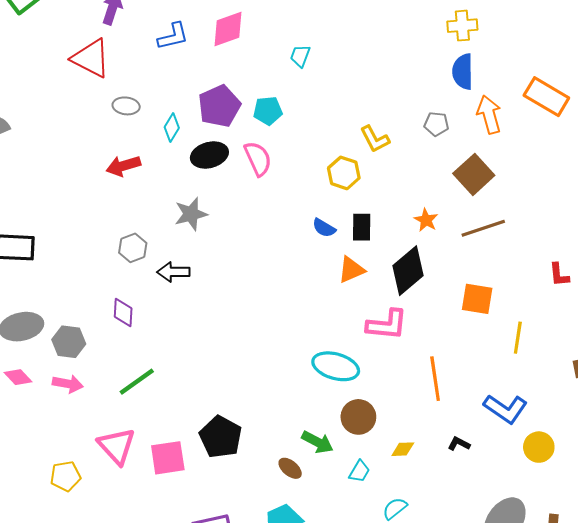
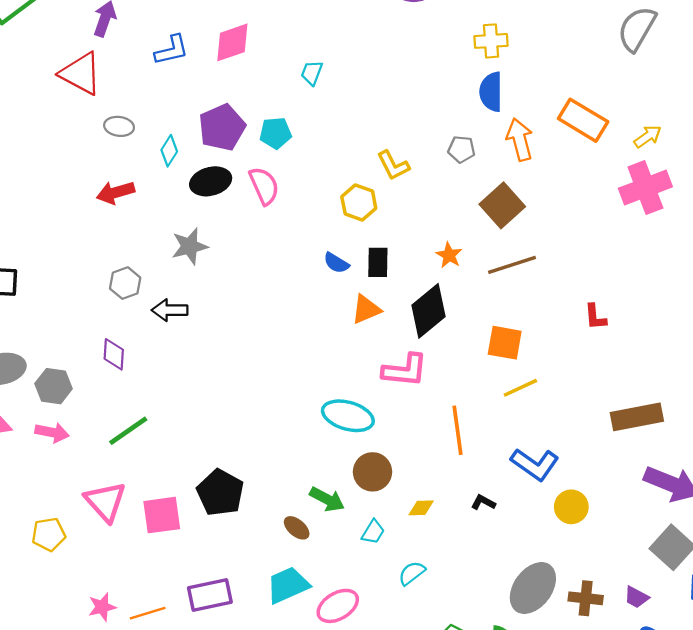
yellow line: (518, 338) -> (520, 388), moved, turned 56

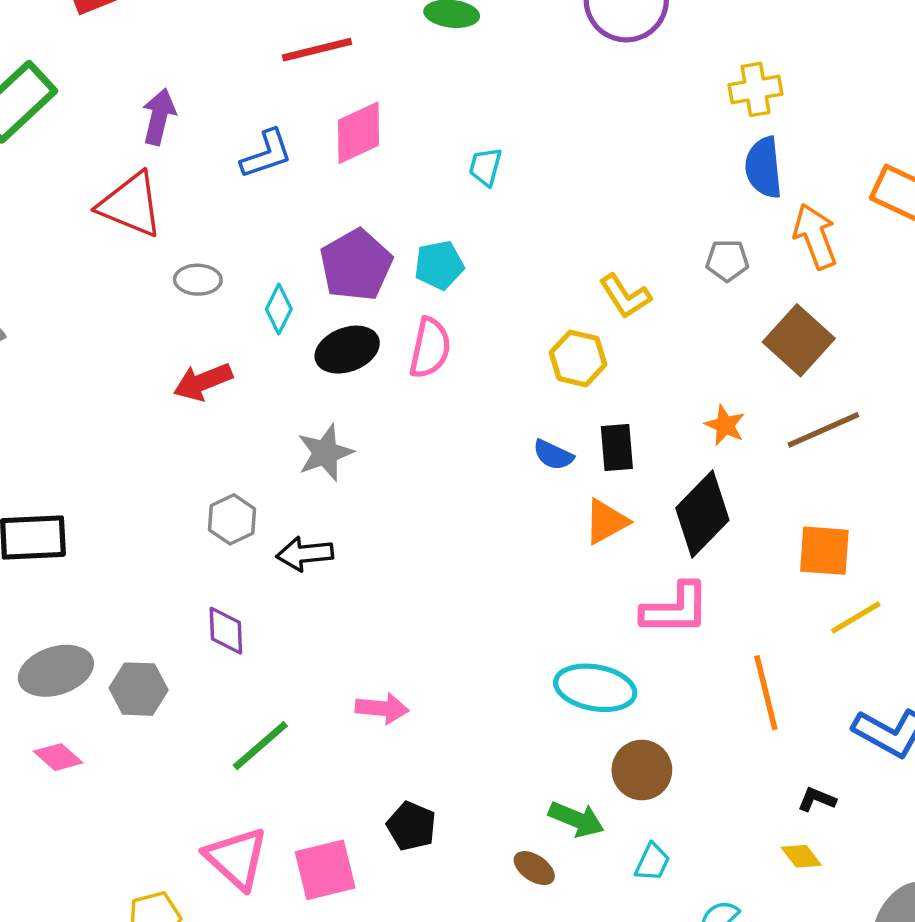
pink semicircle: (264, 186) -> (430, 348), turned 42
pink arrow: (52, 432) -> (382, 708), moved
black pentagon: (220, 493) -> (411, 826), size x0.7
yellow diamond: (421, 508) -> (801, 856), moved, turned 60

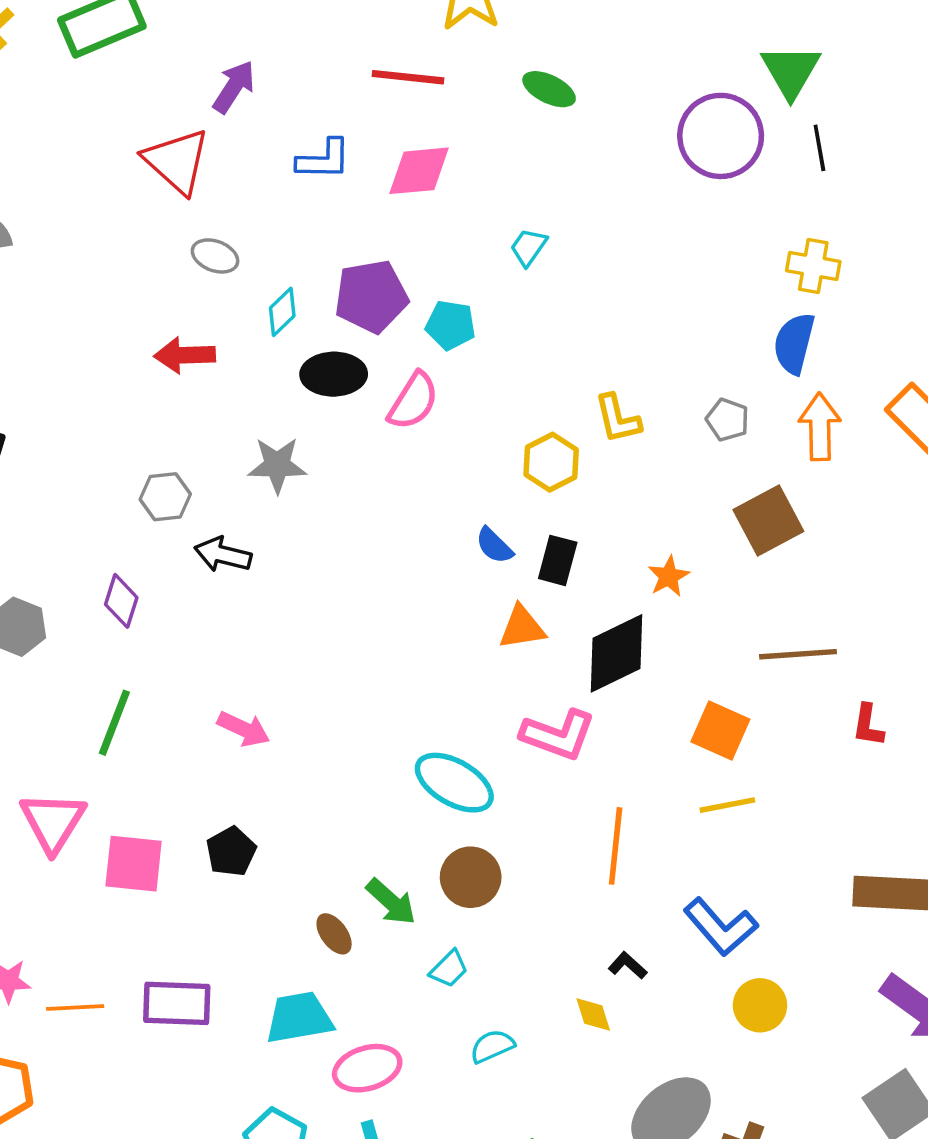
brown line: (823, 430) -> (798, 654), moved
green line: (260, 746) -> (114, 723), turned -48

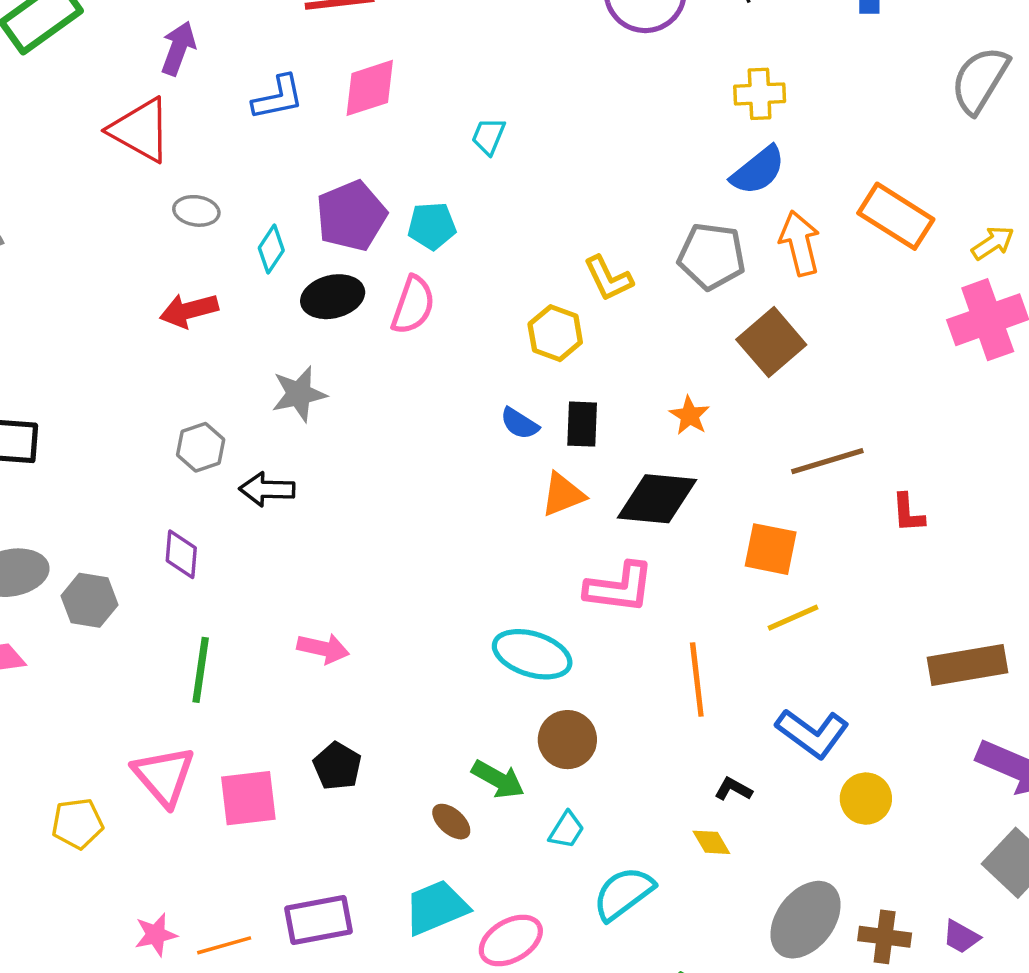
blue semicircle: (794, 343) -> (758, 170), turned -130
gray pentagon: (727, 420) -> (712, 256), size x1.6
black diamond: (617, 653) -> (657, 499), turned 44
cyan semicircle: (492, 1046) -> (623, 893), size x1.5

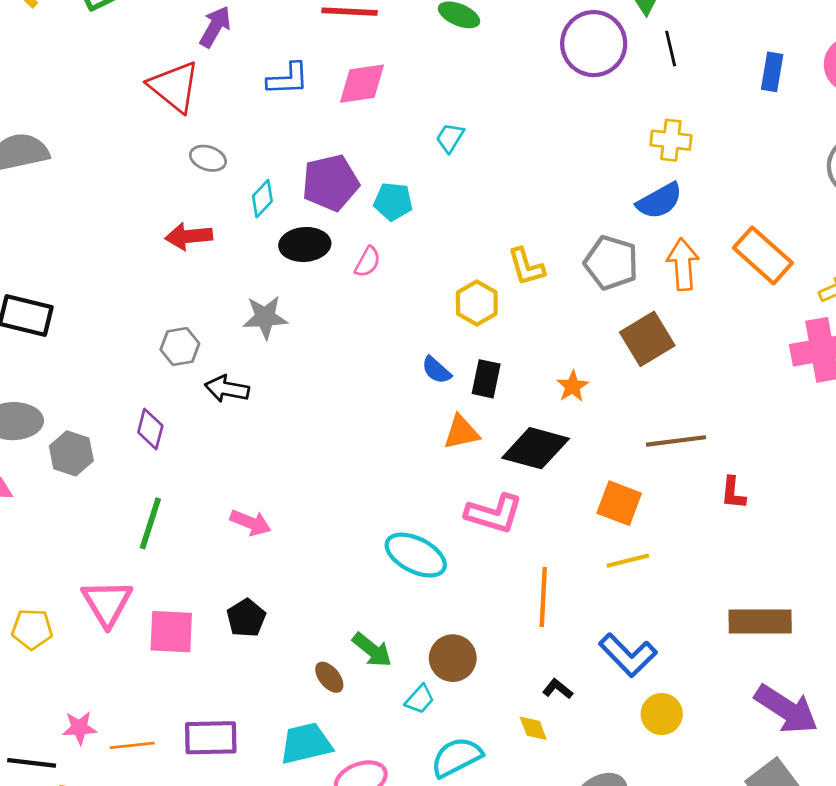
pink semicircle: (413, 305) -> (368, 262), size x0.7
brown circle: (567, 740) -> (453, 658), moved

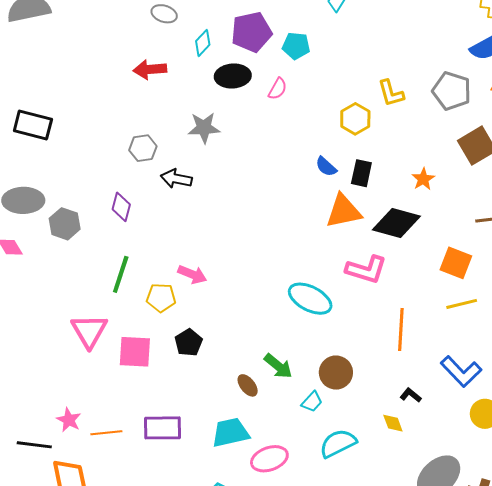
orange triangle: (461, 432) -> (343, 211), size x1.4
yellow pentagon: (32, 629) -> (161, 298), moved
pink star: (79, 728) -> (69, 420), turned 30

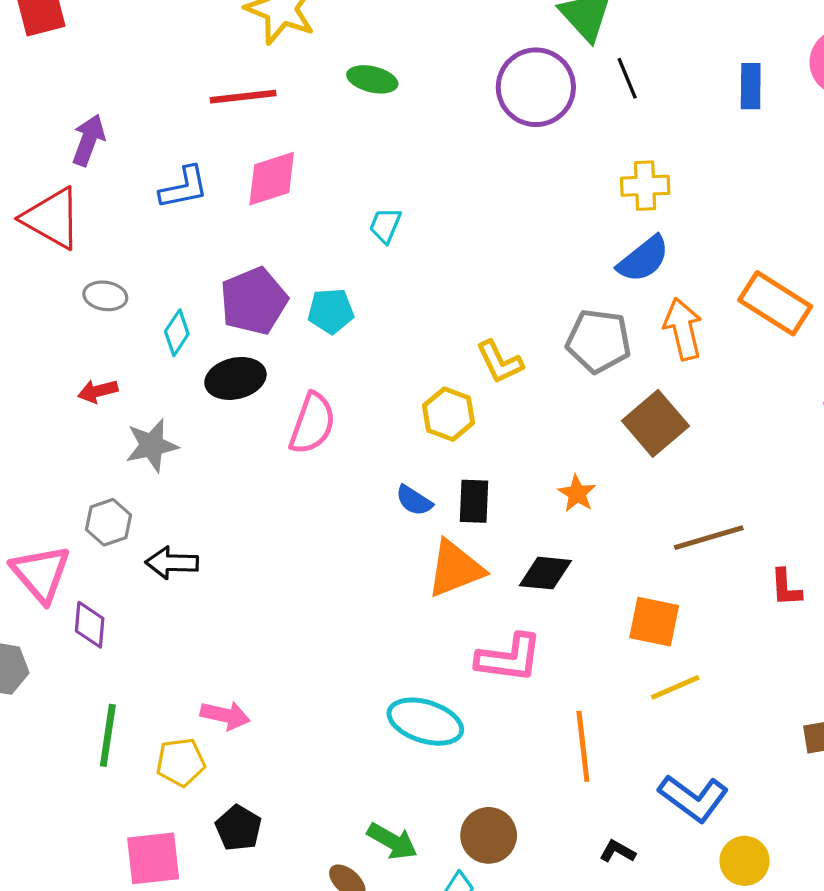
red arrow: (150, 69) -> (98, 391), size x0.7
pink semicircle: (278, 89) -> (312, 423), moved, size x1.6
gray star: (204, 128) -> (152, 445), moved
black diamond: (396, 223) -> (545, 573), size x0.7
pink triangle: (89, 331) -> (41, 573), moved

